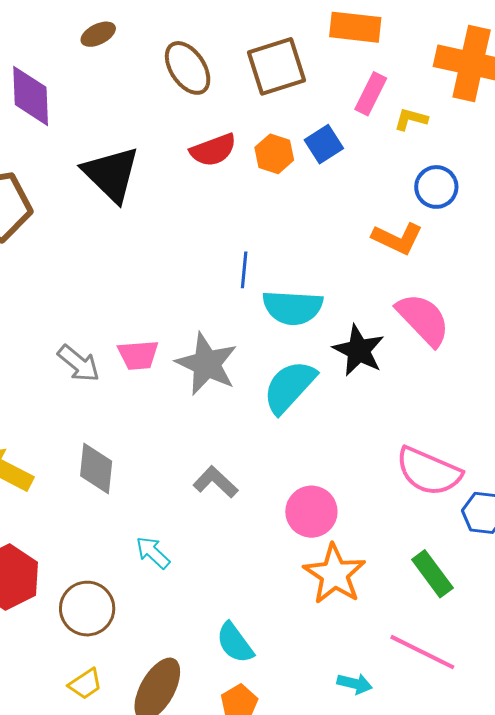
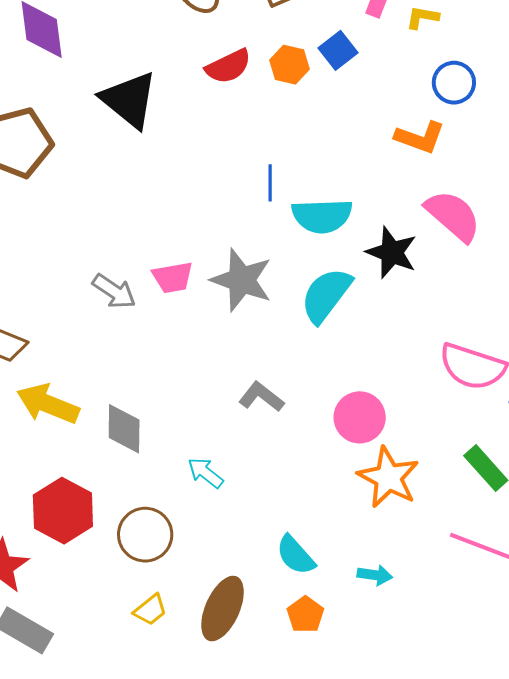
gray diamond: (96, 469) -> (124, 429), moved
cyan arrow: (355, 684) -> (375, 575), moved

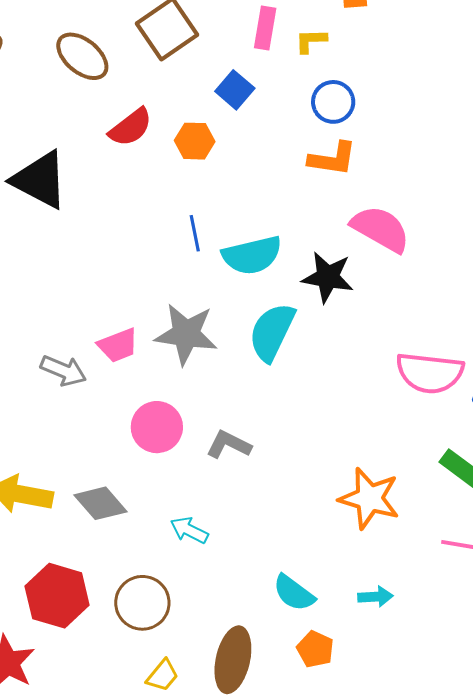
orange hexagon: (289, 65) -> (195, 141), moved
blue circle: (454, 83) -> (333, 102), moved
pink circle: (360, 417) -> (157, 427), moved
gray diamond: (124, 429) -> (101, 503), turned -30

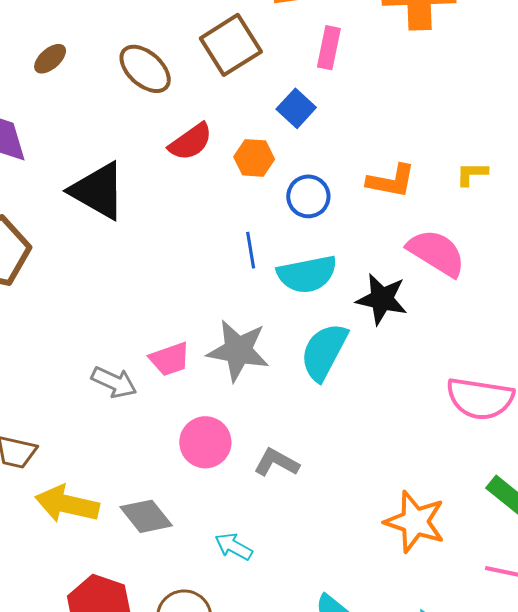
yellow L-shape: (311, 41) -> (472, 174), moved
blue circle: (333, 102) -> (308, 196), moved

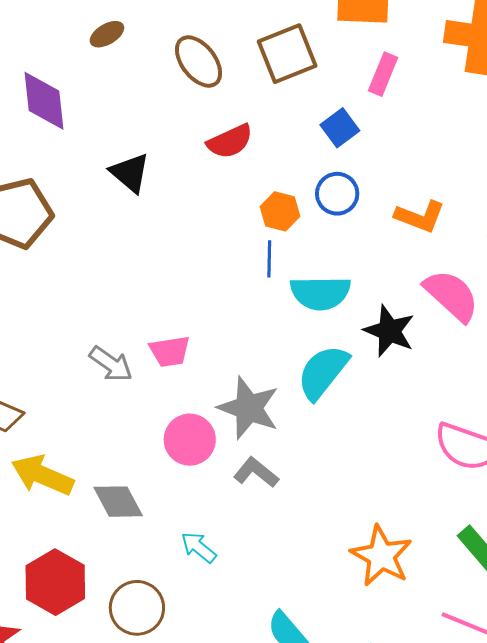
orange hexagon: (254, 158) -> (280, 211), moved
black triangle: (98, 191) -> (130, 173), size x0.7
blue circle: (308, 196) -> (337, 194), moved
gray star: (238, 350) -> (249, 408), moved

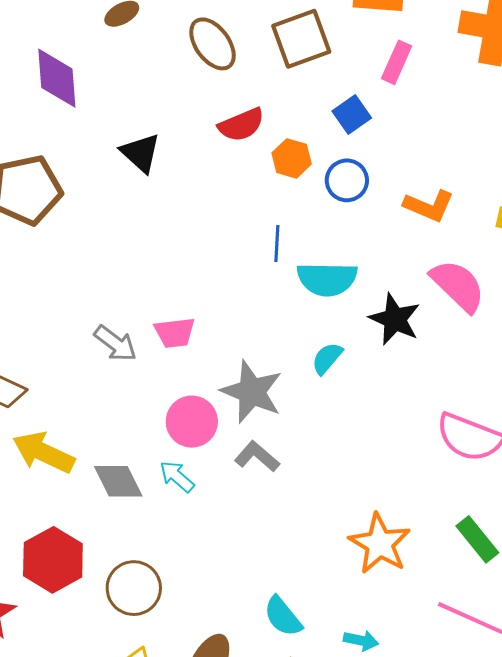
orange hexagon: (280, 211) -> (292, 158), moved
cyan semicircle: (323, 372) -> (327, 358), size x0.6
cyan arrow: (199, 547) -> (177, 476), moved

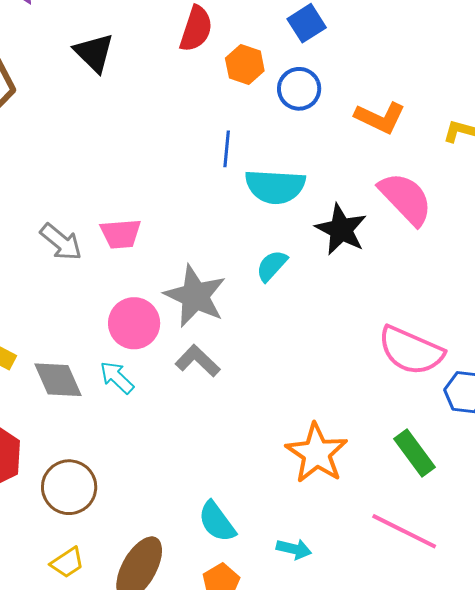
red semicircle: (241, 125) -> (196, 29), turned -51

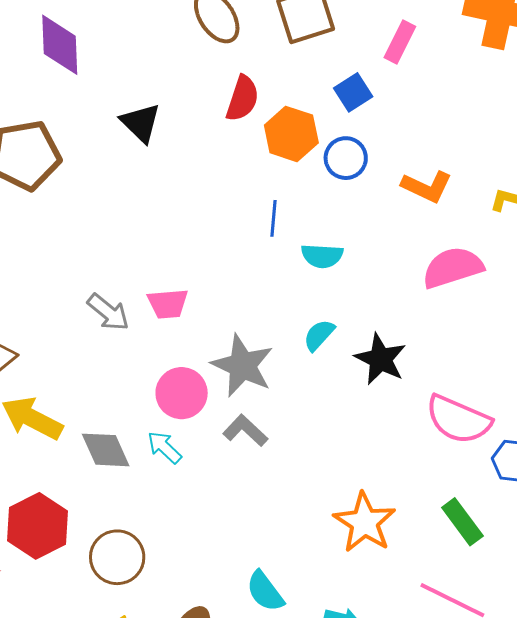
orange hexagon: (245, 64) -> (291, 134), size x1.4
cyan semicircle: (275, 186) -> (322, 256), size x0.7
pink semicircle: (406, 199) -> (453, 268), turned -64
black star: (341, 229) -> (380, 359), moved

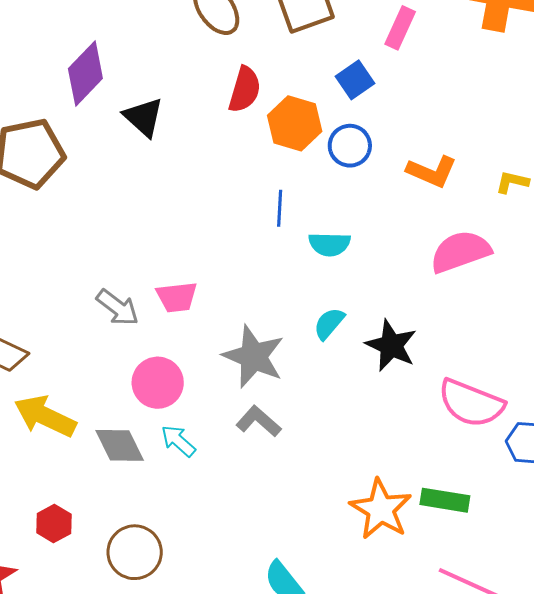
purple diamond: (60, 45) -> (85, 73), moved, turned 48
pink circle: (182, 393) -> (158, 383), moved
green rectangle: (462, 522) -> (445, 500), moved, turned -42
red hexagon: (37, 526) -> (54, 524), size x0.6

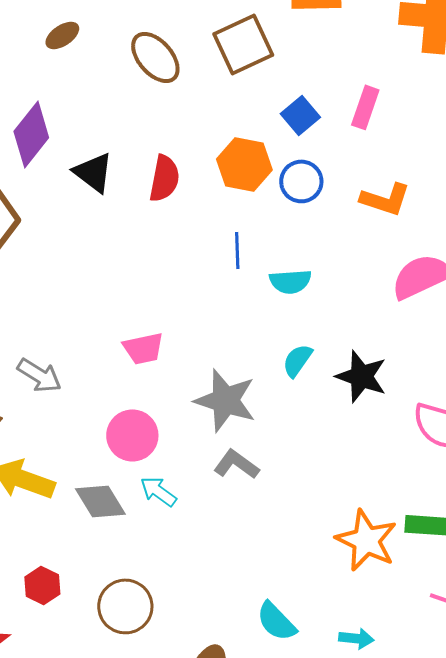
pink rectangle: (400, 28) -> (365, 107), moved
red semicircle: (245, 90) -> (164, 178), moved
gray arrow: (118, 308) -> (39, 375), moved

